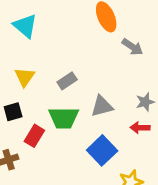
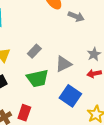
red rectangle: (34, 136) -> (24, 113), moved

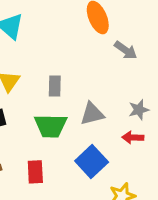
gray rectangle: (34, 51) -> (55, 86), turned -56
red rectangle: (24, 113) -> (35, 172), moved, turned -35

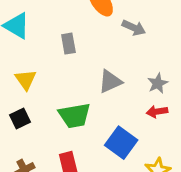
gray rectangle: (55, 86) -> (68, 44), moved
gray triangle: (92, 114) -> (110, 81), moved

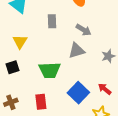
gray arrow: (134, 28) -> (84, 30), moved
red arrow: (157, 112) -> (105, 89), moved, turned 40

